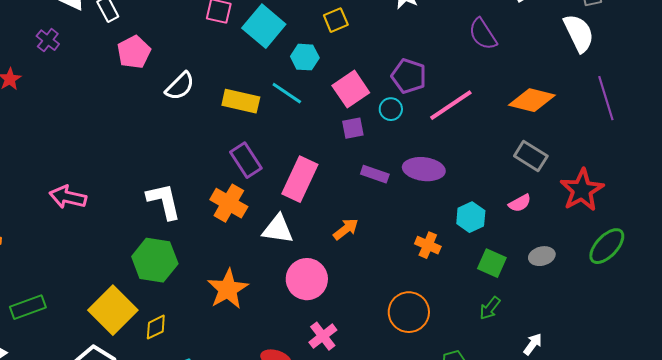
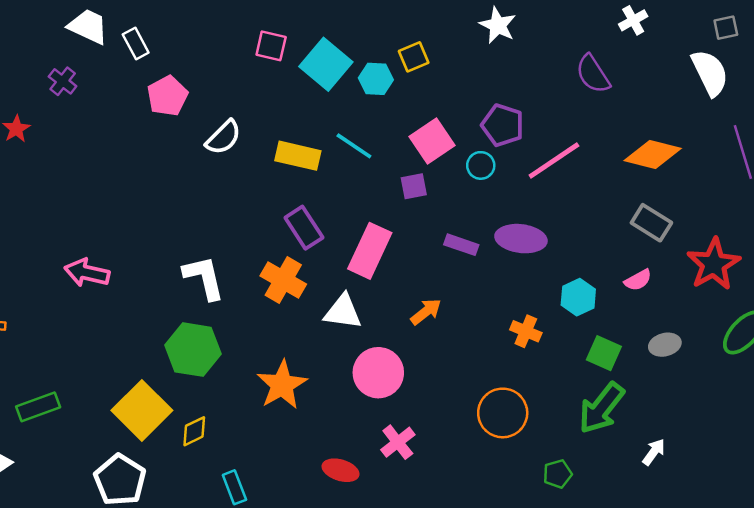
cyan hexagon: (305, 57) -> (376, 79), moved
purple square: (353, 128) -> (414, 186), moved
green arrow: (490, 308) -> (601, 408), size x1.8

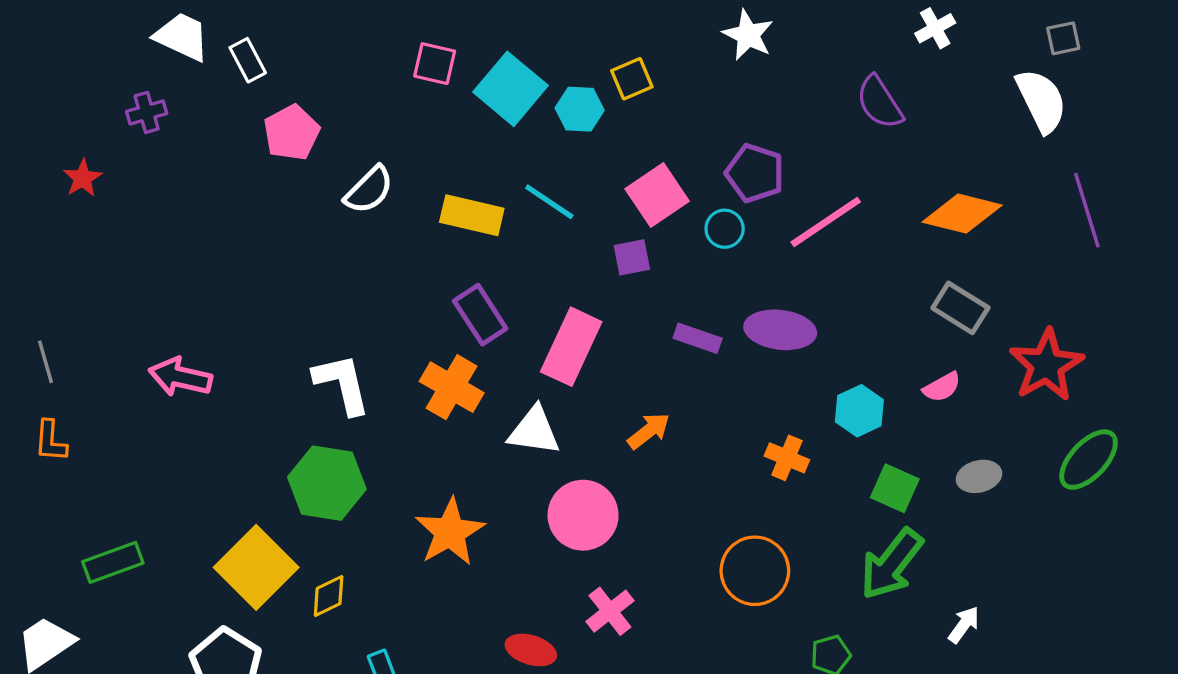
purple cross: (63, 81) -> (147, 112), turned 36

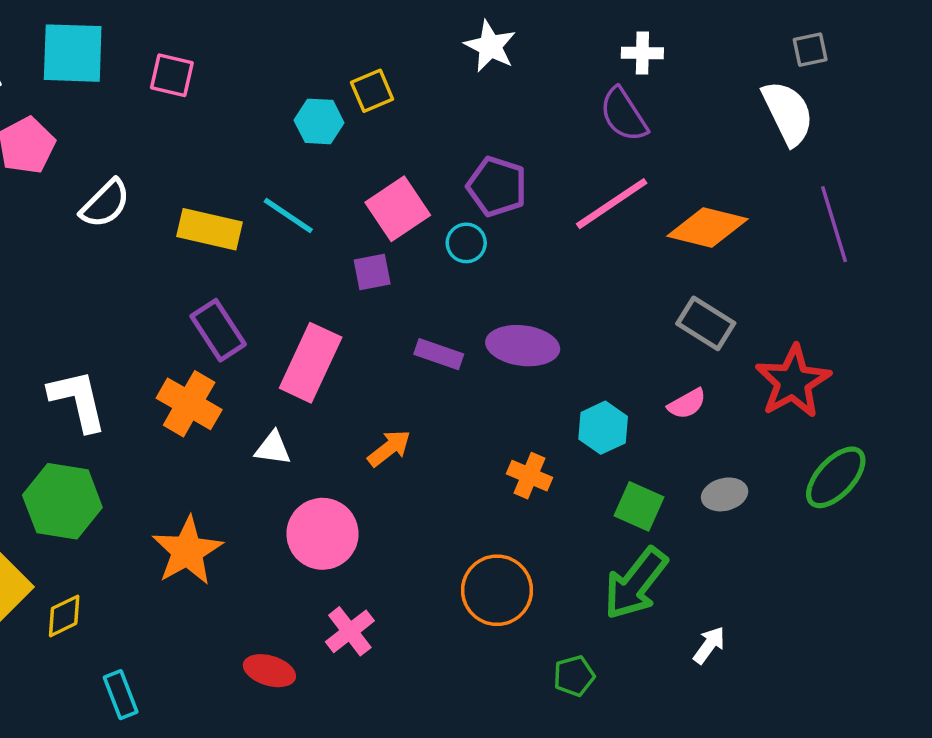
white cross: (935, 28) -> (642, 53), moved, turned 30
cyan square: (511, 89) -> (73, 53), moved, turned -38
pink line: (826, 222) -> (612, 204), moved
white triangle: (534, 431) -> (273, 448), size x0.7

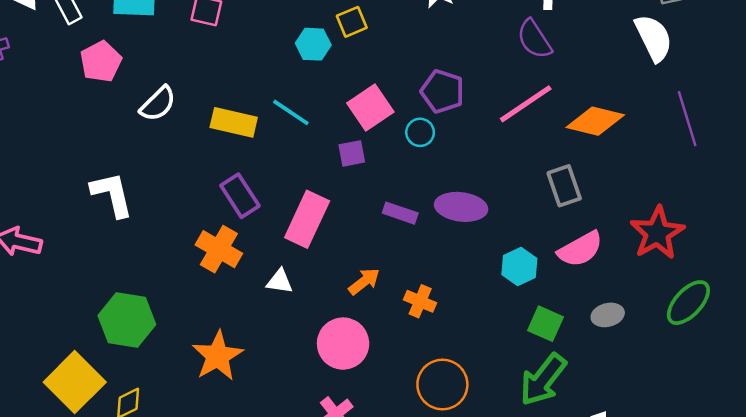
gray rectangle: (706, 323) -> (564, 186), moved, turned 39
white L-shape: (78, 400) -> (112, 194), moved
pink semicircle: (687, 404) -> (580, 249), size x1.6
orange cross: (530, 476) -> (420, 301), moved
pink circle: (322, 534) -> (343, 344), moved

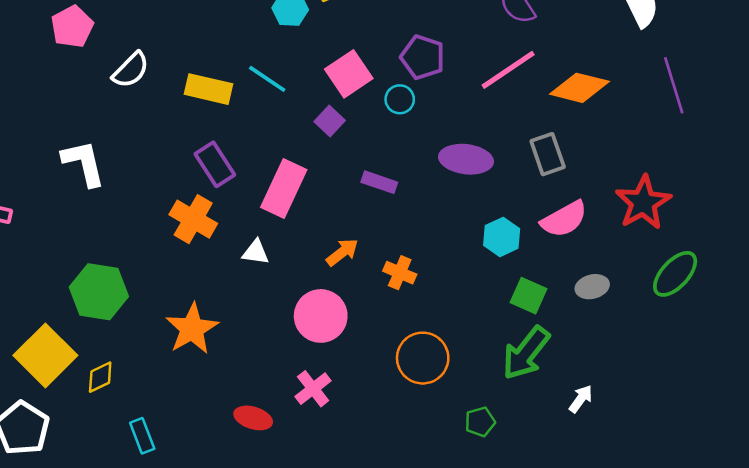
purple square: (352, 153) -> (330, 121), turned -36
purple ellipse: (461, 207) -> (466, 159), moved

